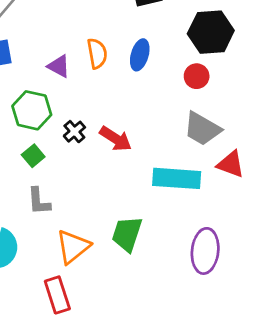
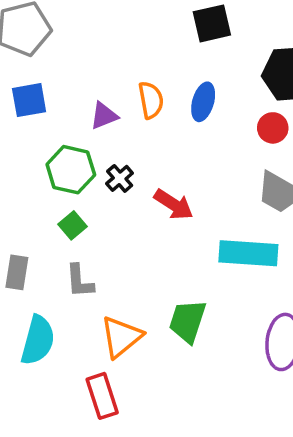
purple triangle: (59, 66) -> (104, 116), turned -50
black cross: (74, 132) -> (120, 178), moved

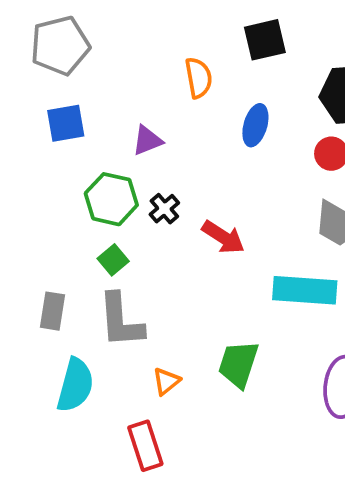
orange semicircle: (151, 100) -> (199, 78), moved
gray L-shape: (80, 281) -> (121, 321), size x1.5
orange triangle: (121, 337) -> (166, 381), size x0.6

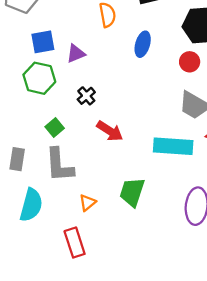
blue square: (66, 123) -> (43, 42), moved
green hexagon: (111, 199) -> (39, 78), moved
red arrow: (223, 237) -> (110, 131), moved

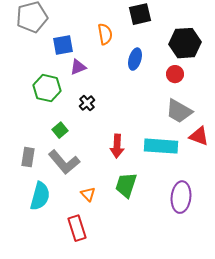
blue square: (43, 42) -> (63, 45), moved
red arrow: (110, 131) -> (117, 146), moved, turned 60
gray L-shape: (59, 165) -> (64, 162), turned -36
orange triangle: (87, 203) -> (88, 194), turned -35

